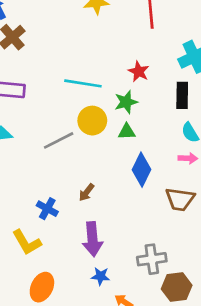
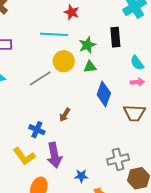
red star: (139, 71) -> (72, 12), moved
black rectangle: (182, 95) -> (115, 37), moved
purple arrow: (92, 239) -> (54, 155), moved

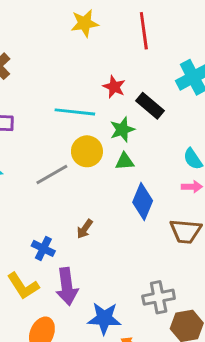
red star: (72, 12) -> (114, 87), moved
black rectangle: (115, 37) -> (150, 106), moved, turned -48
blue star: (81, 176) -> (104, 318), size x1.6

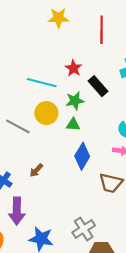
gray line: (52, 175) -> (18, 126), turned 50
gray cross: (159, 297) -> (84, 229), turned -30

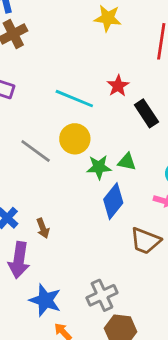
green star: (75, 101) -> (99, 167), moved
green triangle: (73, 125) -> (127, 162), moved
brown arrow: (36, 170) -> (43, 228), moved, turned -72

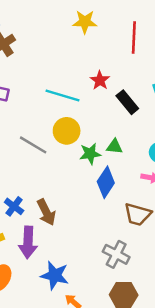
brown arrow: (43, 228) -> (46, 212), size x1.5
gray cross: (102, 295) -> (116, 254), moved, turned -32

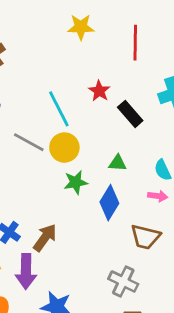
cyan line: (63, 96) -> (59, 109), turned 48
gray line: (33, 145) -> (29, 142), moved
green star: (90, 154) -> (76, 182), moved
brown arrow: (46, 212) -> (45, 238), turned -116

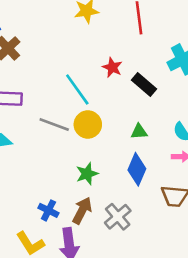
green star: (76, 182) -> (87, 174), moved
gray cross: (123, 282) -> (118, 217), moved, turned 32

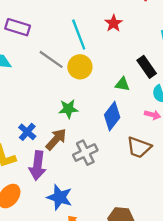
black rectangle: (144, 84) -> (147, 67), moved

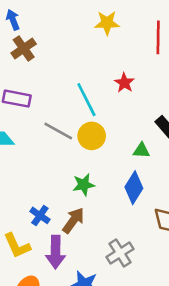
gray cross: (85, 153) -> (120, 253), moved

